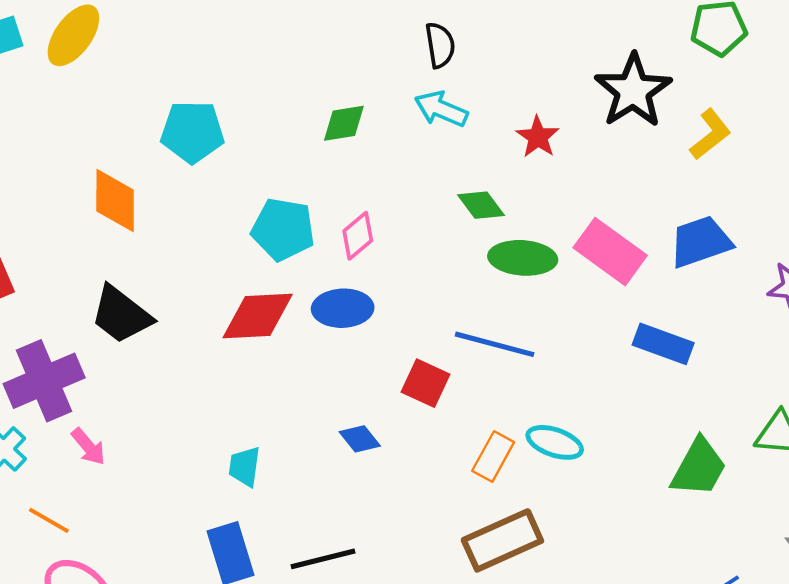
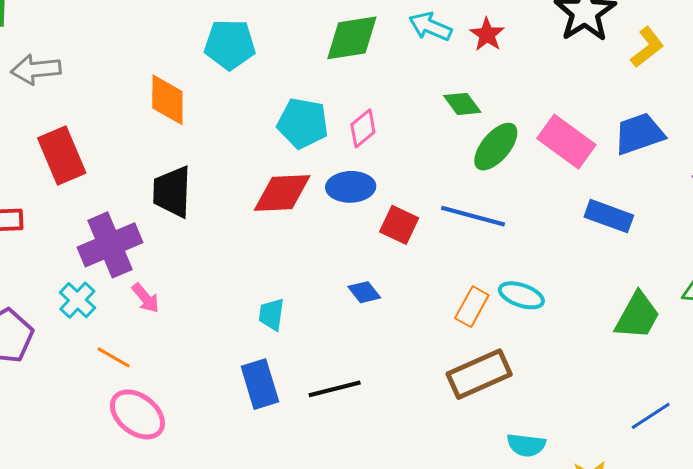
green diamond: (344, 123) -> (352, 38), size x1.5
red star: (538, 137) -> (487, 35), moved
green ellipse: (523, 258) -> (496, 147), turned -54
black trapezoid: (121, 315) -> (172, 192), turned 54
red square: (425, 383) -> (399, 225), moved

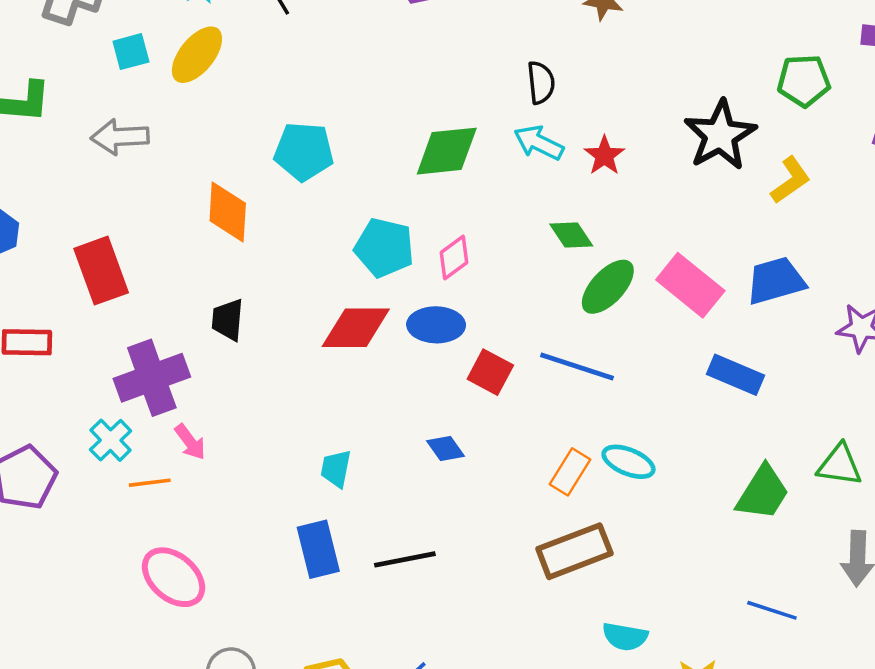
gray arrow: (36, 69) -> (120, 137), moved
black trapezoid: (172, 192) -> (228, 320), size x0.7
orange line: (114, 357) -> (150, 483), moved, turned -40
blue line: (651, 416) -> (772, 610), turned 48

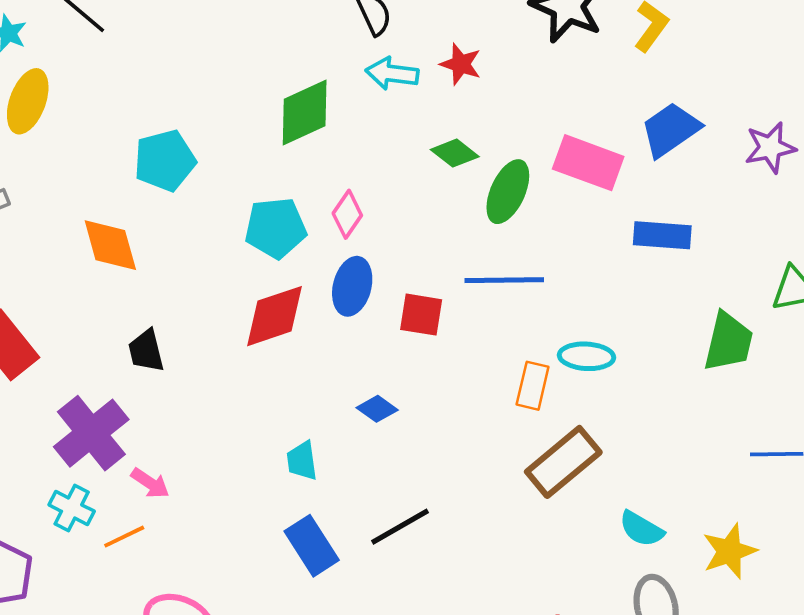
blue ellipse: (436, 325) -> (352, 286), turned -58
blue diamond: (445, 449) -> (377, 409), moved
cyan semicircle: (625, 637) -> (641, 529), turned 39

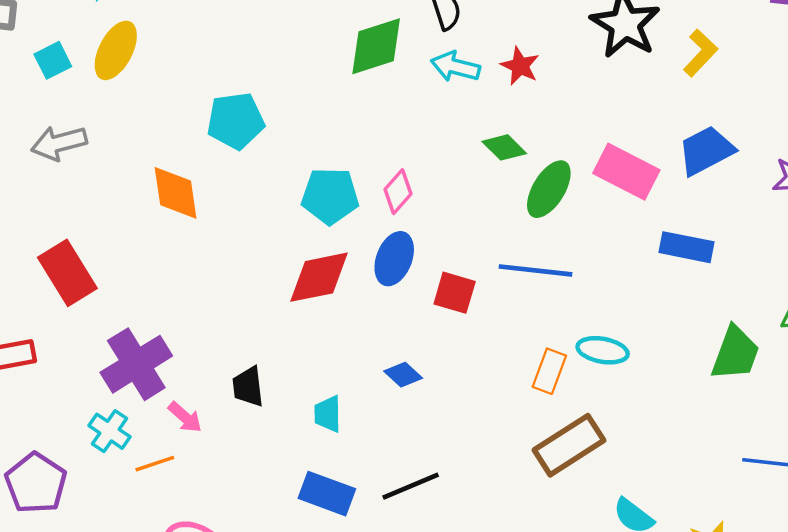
green diamond: (305, 112) -> (376, 46), moved
black trapezoid: (146, 351) -> (248, 387), moved
blue rectangle: (312, 546) -> (327, 494), turned -44

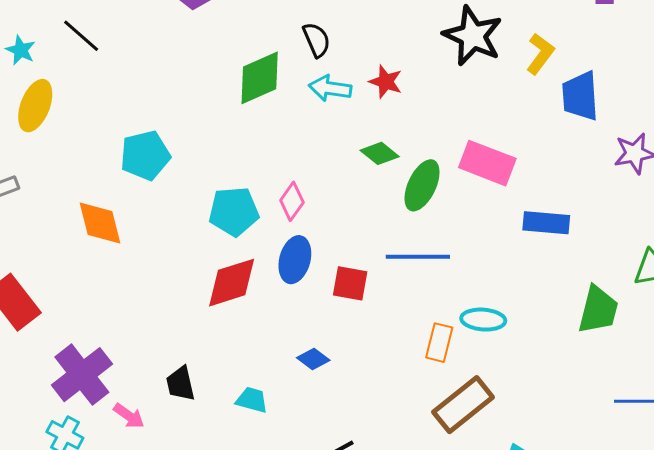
blue trapezoid: (706, 151) -> (580, 96), moved, turned -60
cyan trapezoid: (328, 414) -> (252, 400), turned 112

